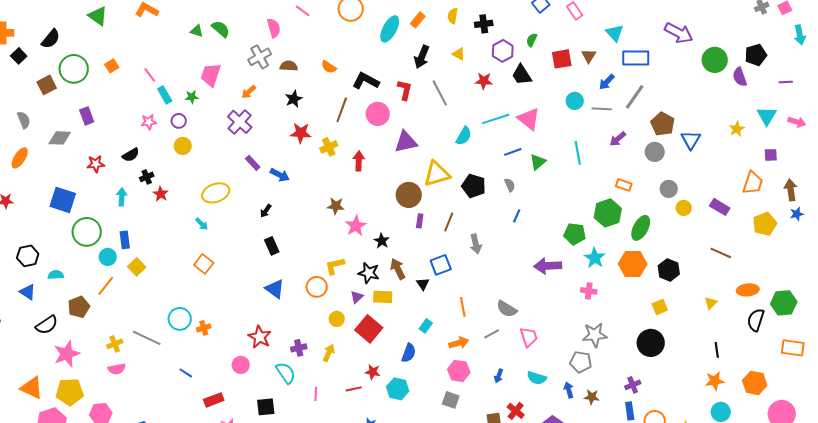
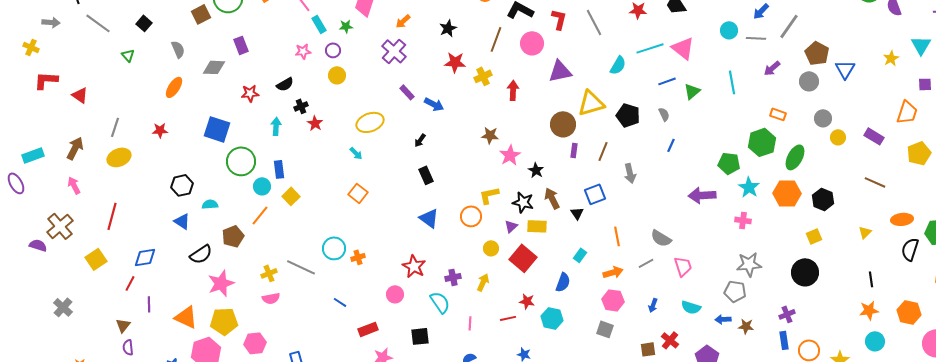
blue arrow: (569, 390) -> (723, 319), turned -77

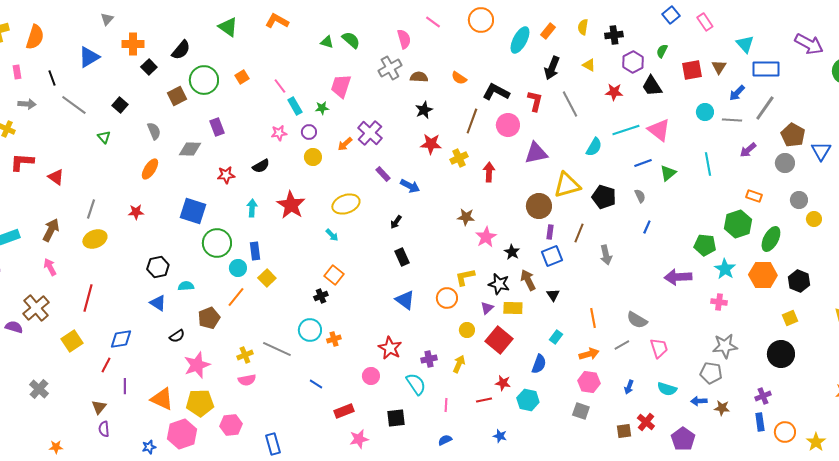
orange arrow: (403, 21) -> (345, 144), moved
black cross: (301, 106) -> (321, 296), moved
red star: (315, 123) -> (291, 205), size x1.8
blue square: (595, 194) -> (552, 256), moved
black semicircle: (201, 254) -> (177, 336), size x0.7

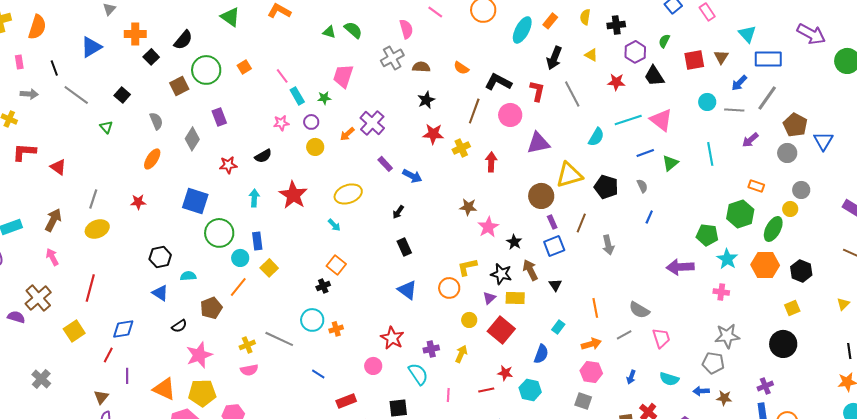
gray diamond: (190, 149) -> (192, 139), turned -60
yellow circle: (814, 219) -> (790, 209), moved
purple rectangle: (550, 232) -> (552, 222), turned -32

